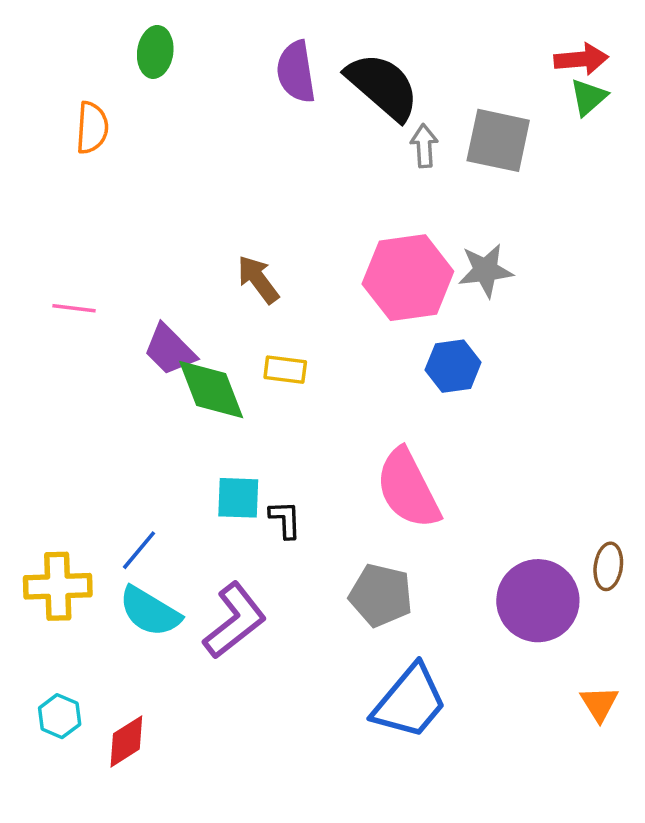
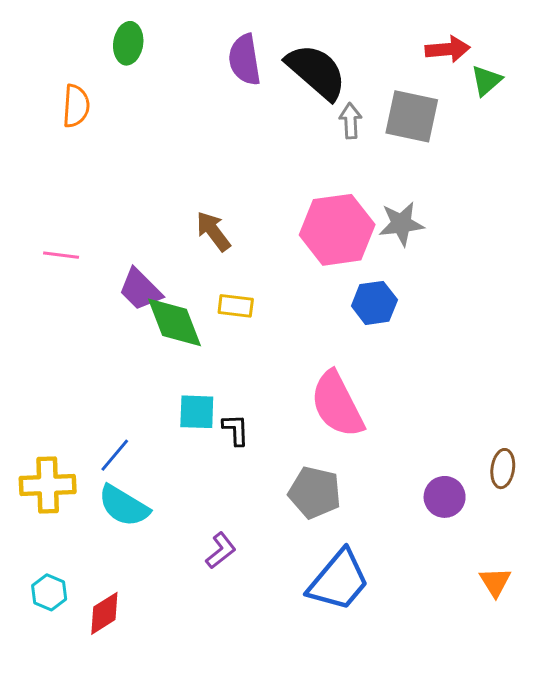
red arrow: (581, 59) -> (448, 49), moved
purple circle: (538, 601) -> (445, 497), size x0.6
purple L-shape: (235, 621) -> (221, 551), moved, size x0.6

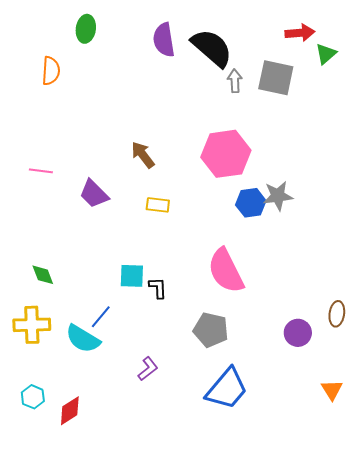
gray star: (401, 224) -> (278, 196), moved
green diamond: (174, 322) -> (43, 275), moved, size x0.6
blue line: (115, 455) -> (101, 317), moved

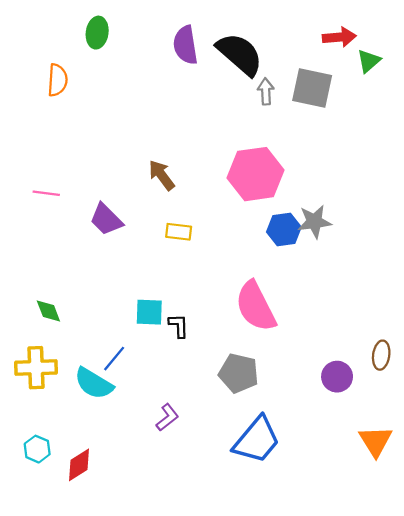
orange triangle: (332, 390) -> (376, 441), size x1.4

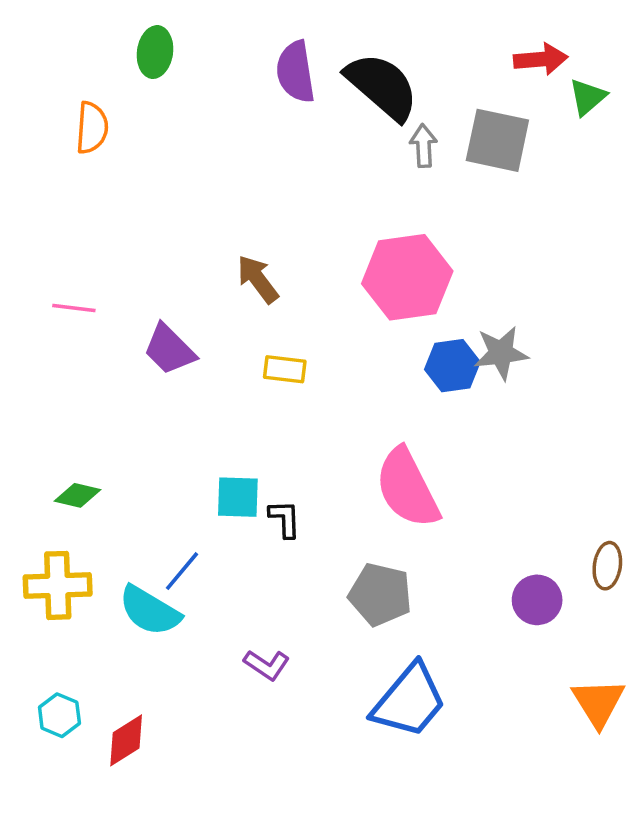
green diamond: (48, 311) -> (77, 495), turned -56
purple L-shape: (167, 417) -> (267, 665), turned 72

